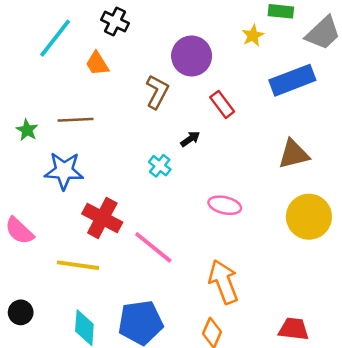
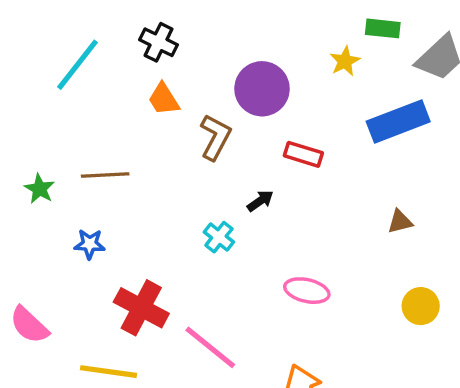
orange trapezoid: (97, 64) -> (164, 99), moved
red rectangle: (222, 104) -> (303, 154), turned -36
brown triangle: (294, 154) -> (400, 222), size x0.6
blue star: (64, 171) -> (90, 244), size x0.6
yellow circle: (309, 217) -> (421, 306), size x0.6

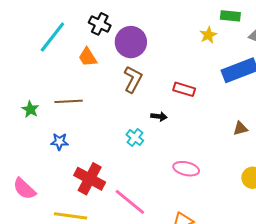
purple circle: (262, 89) -> (131, 42), moved
orange trapezoid: (164, 99) -> (88, 57), moved
black arrow: (260, 201) -> (159, 116), turned 42

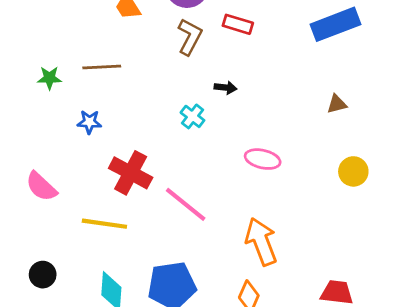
red rectangle: (184, 89) -> (238, 24), moved
green star: (30, 109) -> (49, 78), turned -30

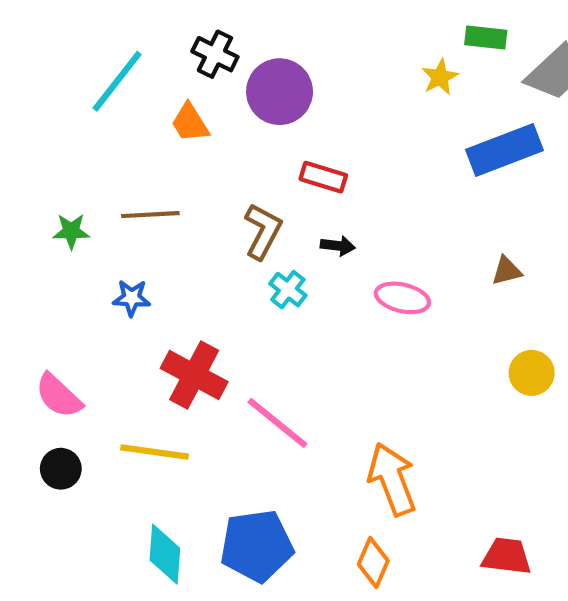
red rectangle: (238, 24) -> (323, 177), moved
brown L-shape: (190, 37) -> (263, 231), moved
pink ellipse: (263, 159) -> (402, 298), moved
black circle: (43, 275) -> (61, 469), moved

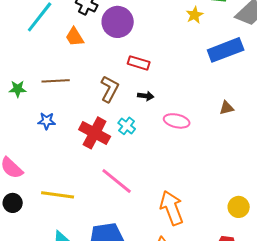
cyan cross: (288, 290) -> (127, 126), moved
yellow circle: (532, 373) -> (239, 207), moved
red cross: (194, 375) -> (95, 133), moved

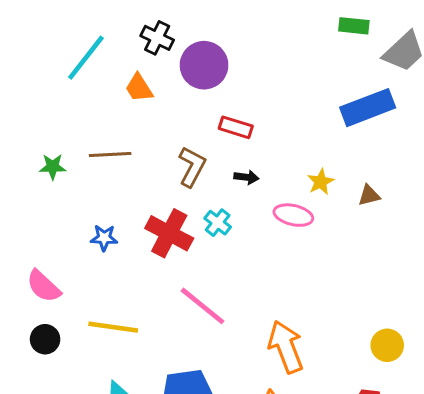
yellow star: (195, 15) -> (321, 182), moved
blue star: (47, 121) -> (104, 238), moved

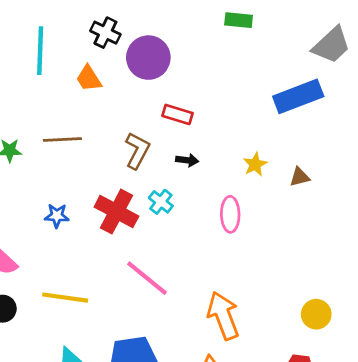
green rectangle: (354, 26) -> (239, 20), moved
cyan line: (86, 58) -> (40, 51), turned -36
pink ellipse: (293, 215) -> (230, 214), moved, turned 76

